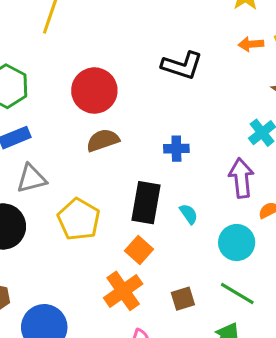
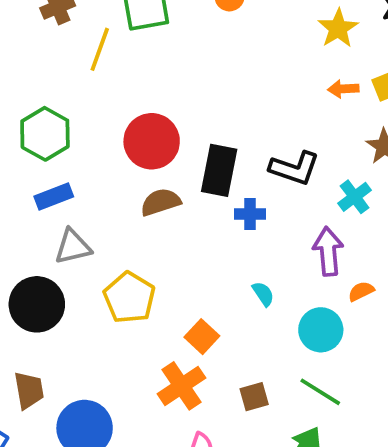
black L-shape: (182, 65) -> (295, 168), moved
black rectangle: (146, 203) -> (219, 170), moved

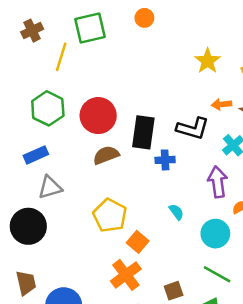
yellow star: (338, 28) -> (208, 61), moved
orange arrow: (343, 89) -> (222, 104), moved
green hexagon: (45, 134) -> (48, 108), moved
yellow pentagon: (129, 298) -> (110, 216), moved
brown square: (254, 397) -> (174, 291), moved

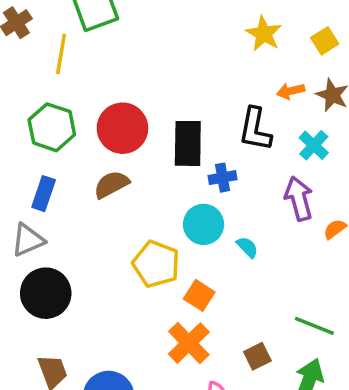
black L-shape: (193, 128) -> (255, 129), turned 92
blue rectangle: (36, 155) -> (44, 194), turned -40
brown semicircle: (106, 155) -> (111, 184), moved
gray triangle: (50, 187) -> (28, 240), moved
cyan circle: (215, 234) -> (204, 224), moved

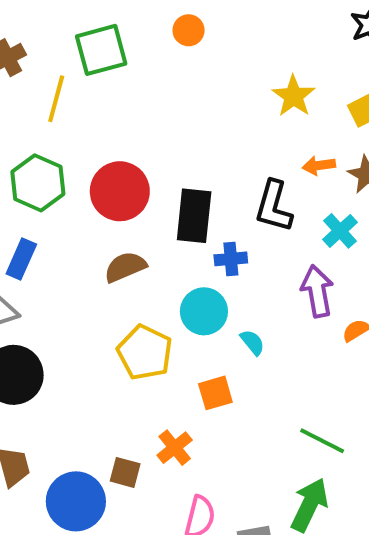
brown semicircle: (111, 184) -> (125, 267), moved
orange square: (199, 295) -> (215, 393), moved, turned 36
orange cross: (189, 343) -> (175, 448), size x0.7
brown square: (257, 356) -> (125, 472), moved, turned 36

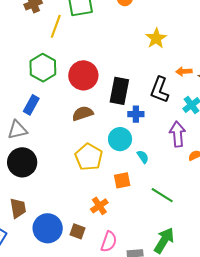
yellow star: (294, 96) -> (156, 38), moved
green line: (322, 441) -> (162, 195), moved
brown square: (125, 472) -> (77, 231), moved

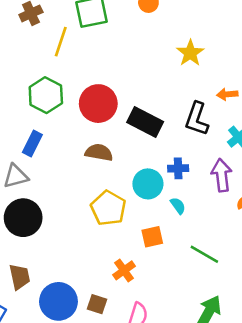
black rectangle: (119, 91) -> (145, 122), turned -72
brown semicircle: (83, 113) -> (99, 152), turned 30
blue cross: (136, 114) -> (178, 168), moved

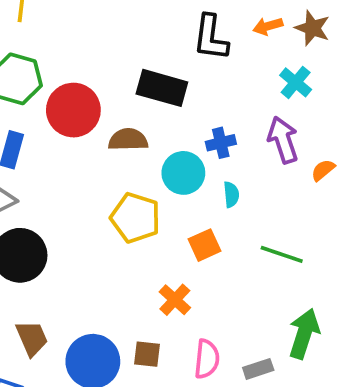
red circle: (98, 104) -> (73, 110), moved
black L-shape: (197, 119) -> (211, 37), moved
brown semicircle: (99, 152) -> (128, 140), moved
cyan semicircle: (178, 206) -> (231, 195), turned 42

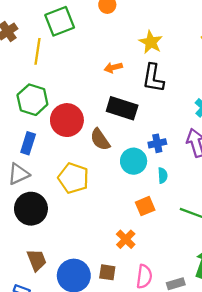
orange arrow: (268, 26) -> (113, 67), moved
brown semicircle: (128, 140) -> (100, 139), turned -125
yellow pentagon: (135, 218) -> (73, 178), moved

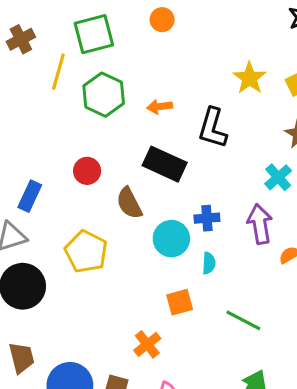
yellow star: (151, 42) -> (249, 78), moved
green hexagon: (32, 100) -> (104, 95), moved
red circle: (67, 120) -> (87, 171), size x0.6

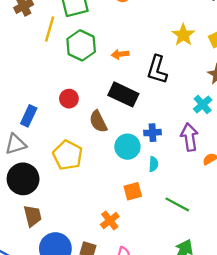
brown trapezoid: (22, 358) -> (33, 216), moved

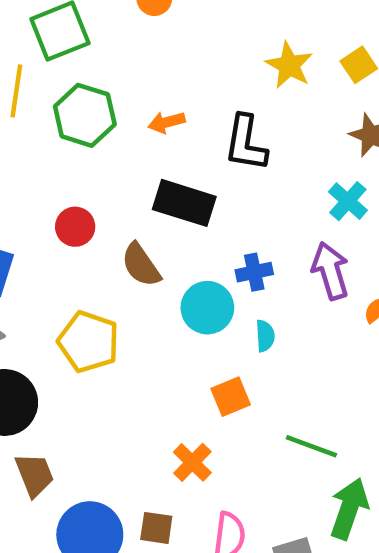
green line: (177, 204) -> (311, 446), moved

